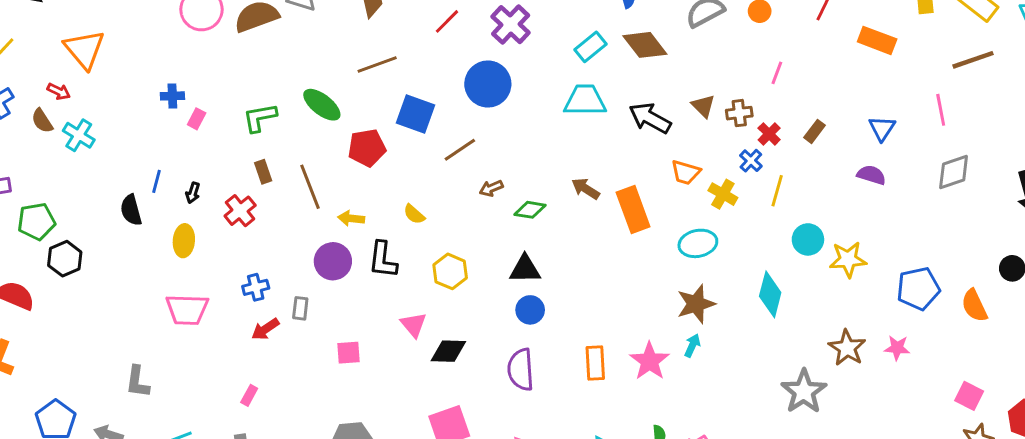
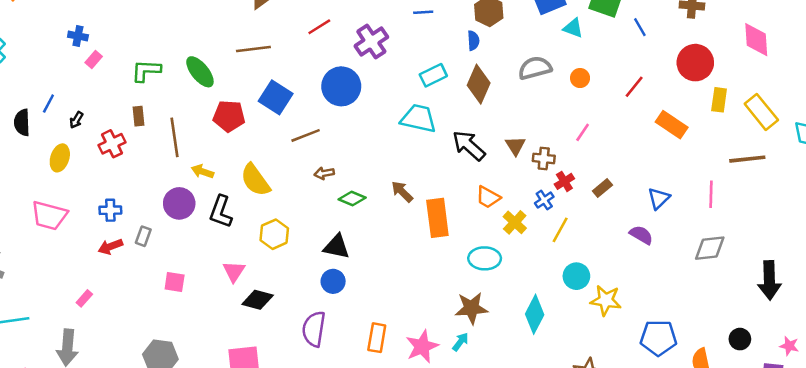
brown diamond: (645, 45) -> (479, 84), turned 48
yellow semicircle: (414, 214) -> (255, 180), size x1.8

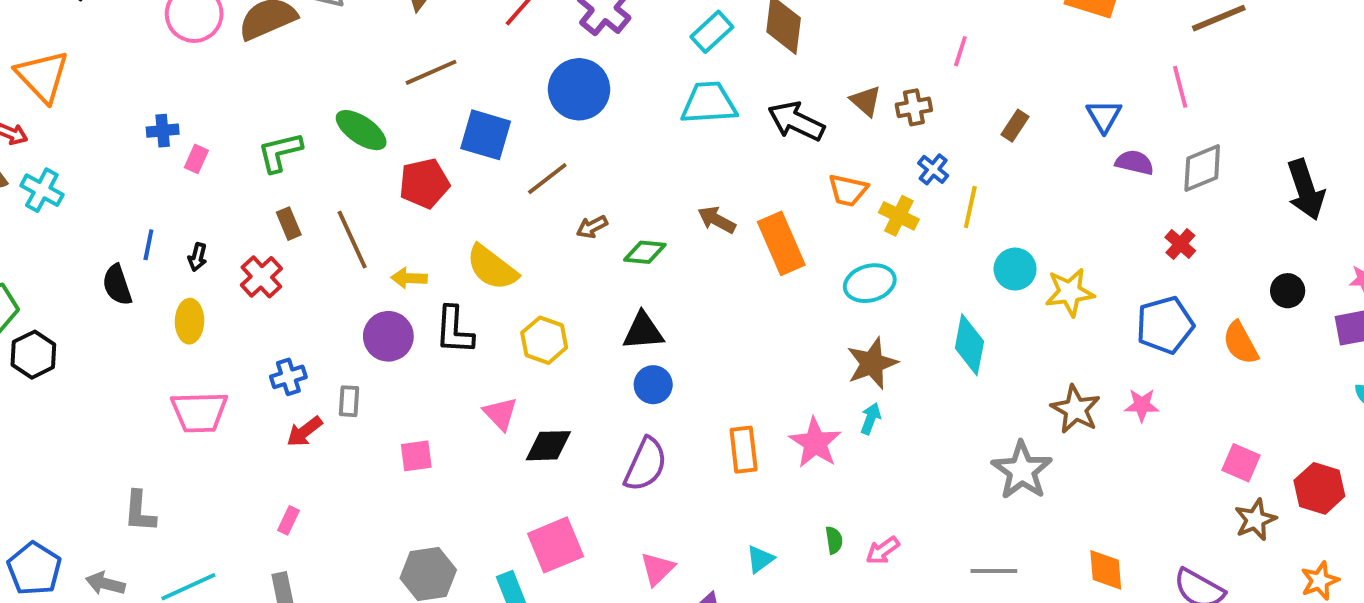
red cross: (564, 181) -> (1180, 244), moved
purple semicircle: (641, 235) -> (1135, 162), moved
purple semicircle: (314, 329) -> (646, 464), turned -148

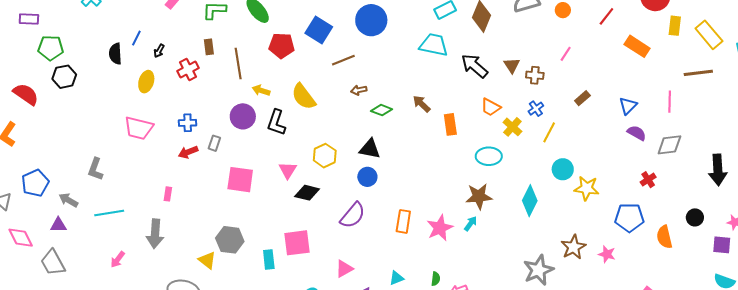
orange rectangle: (781, 243) -> (450, 124), size x0.7
yellow hexagon: (544, 340) -> (325, 156), moved
pink square: (416, 456) -> (240, 180), size x1.6
pink rectangle: (288, 520) -> (168, 194), turned -32

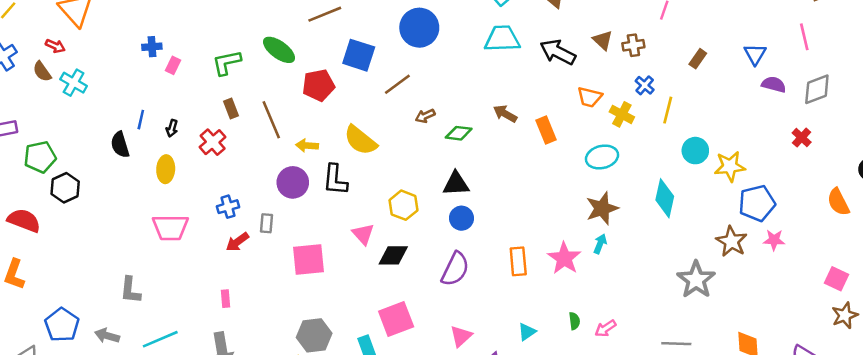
blue pentagon: (629, 218) -> (757, 203), moved

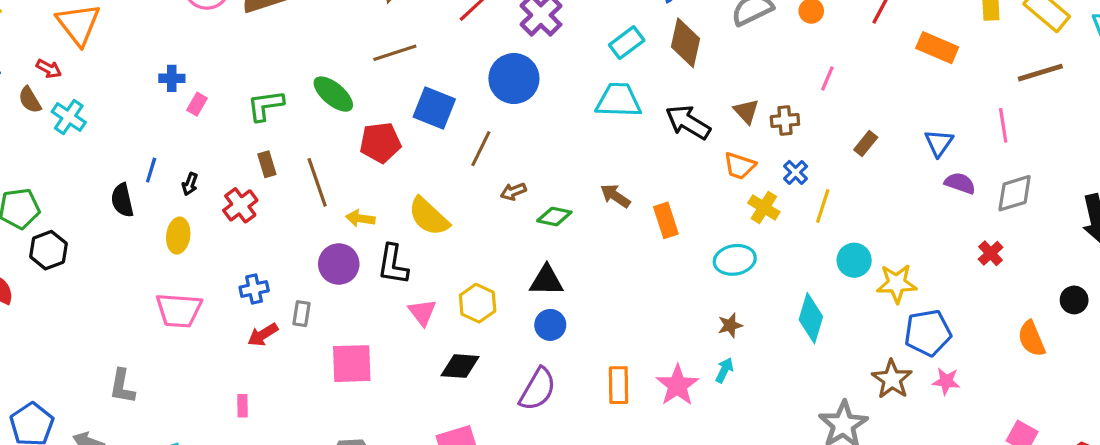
brown line: (397, 84) -> (481, 149), turned -32
orange trapezoid: (590, 97) -> (740, 166), moved
brown star: (602, 208) -> (730, 325), size x0.6
pink triangle: (363, 234) -> (422, 312), moved

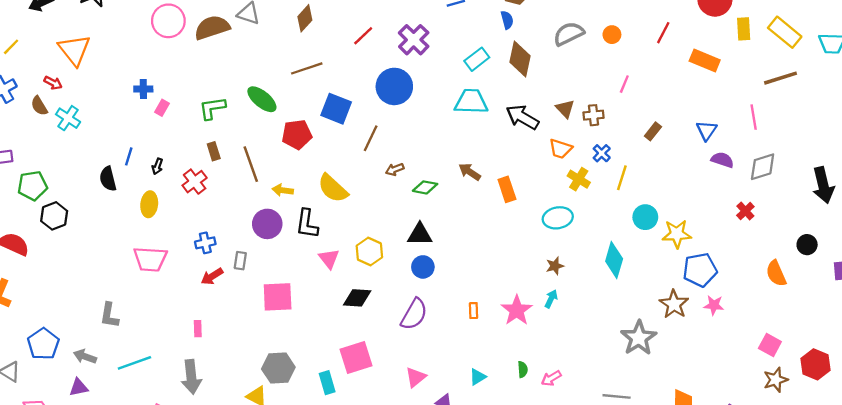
orange rectangle: (619, 385) -> (473, 311), size x0.6

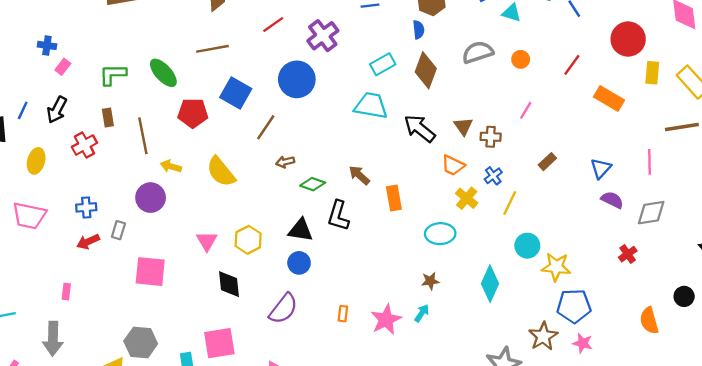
black arrow: (157, 166) -> (57, 110), moved, size x1.6
black L-shape: (307, 224) -> (338, 216), moved
black diamond: (357, 298) -> (229, 284), turned 72

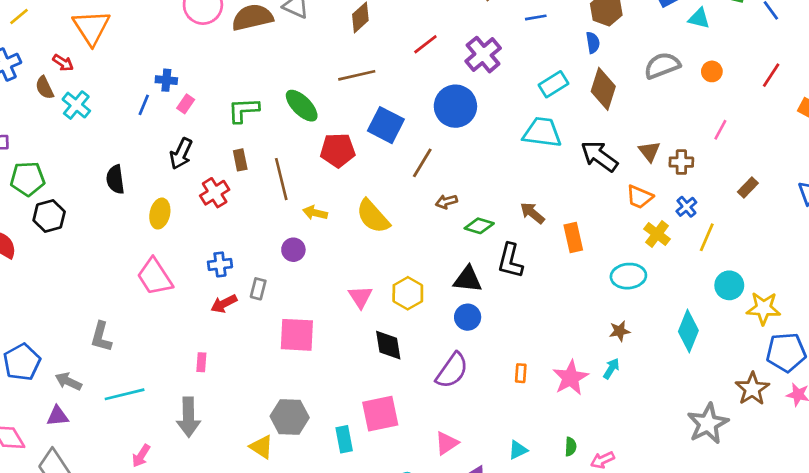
blue line: (23, 110) -> (144, 105), moved
purple circle: (151, 198) -> (293, 250), size x0.7
pink trapezoid: (29, 216) -> (155, 277), turned 48

